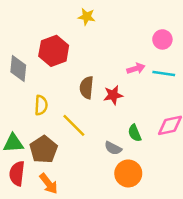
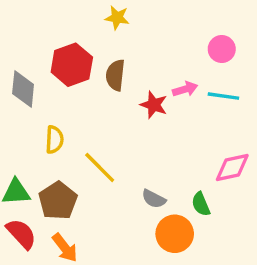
brown semicircle: (87, 87) -> (115, 75), moved
red star: (113, 95) -> (154, 105), moved, turned 30
green semicircle: (135, 133) -> (201, 204), moved
red semicircle: (17, 173) -> (21, 234), turned 130

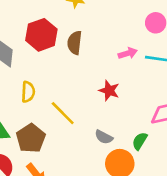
red star: (154, 105) -> (109, 91), moved
green semicircle: (201, 204) -> (140, 141), turned 54

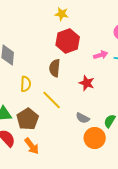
red hexagon: (41, 35) -> (68, 41), moved
brown semicircle: (75, 43) -> (55, 68), moved

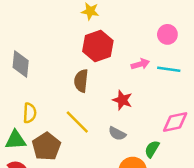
yellow semicircle: (26, 84) -> (30, 113), moved
gray semicircle: (83, 118) -> (117, 134), moved

